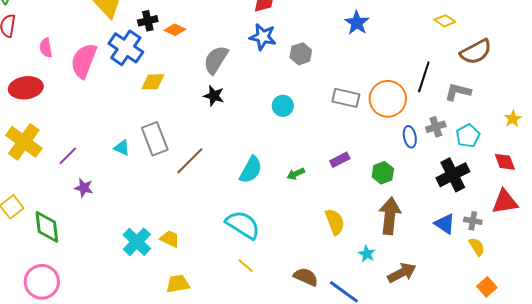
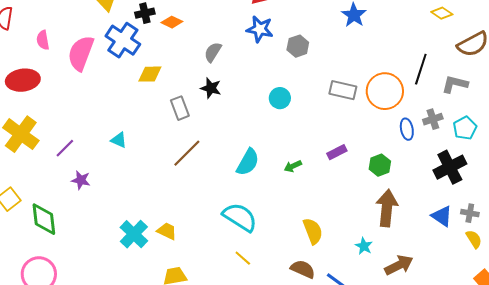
gray semicircle: (216, 60) -> (213, 52), size x0.7
gray rectangle: (155, 139) -> (180, 108), moved, size x0.7
yellow semicircle: (335, 222) -> (313, 231), moved

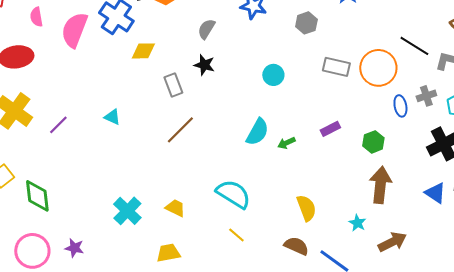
gray hexagon: (298, 46) -> (306, 23), moved
black line: (421, 69) -> (414, 46), turned -76
cyan semicircle: (248, 162) -> (257, 132), moved
purple star: (81, 180) -> (74, 248), moved
yellow trapezoid: (167, 231) -> (175, 208), moved

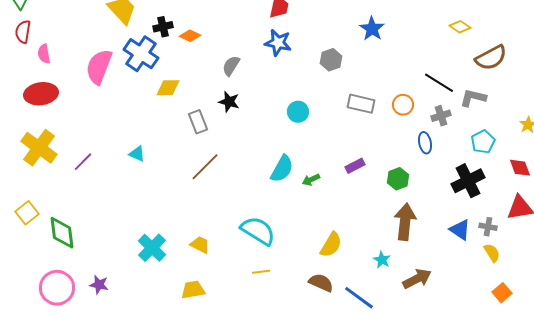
pink semicircle: (36, 17) -> (44, 54), moved
orange circle: (378, 68) -> (403, 105), size x0.6
gray cross: (426, 96) -> (441, 116), moved
yellow semicircle: (306, 208) -> (331, 245), turned 52
yellow line: (236, 235) -> (261, 272), turned -48

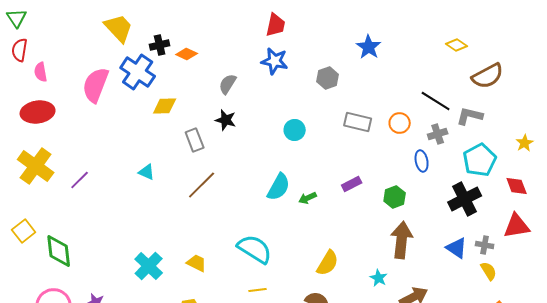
cyan pentagon: (483, 142) -> (480, 160), size x1.4
cyan triangle: (137, 154) -> (147, 172), moved

